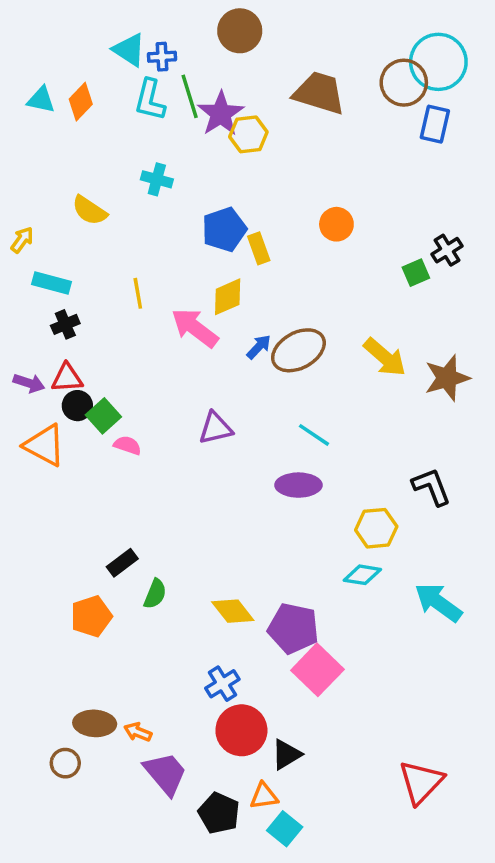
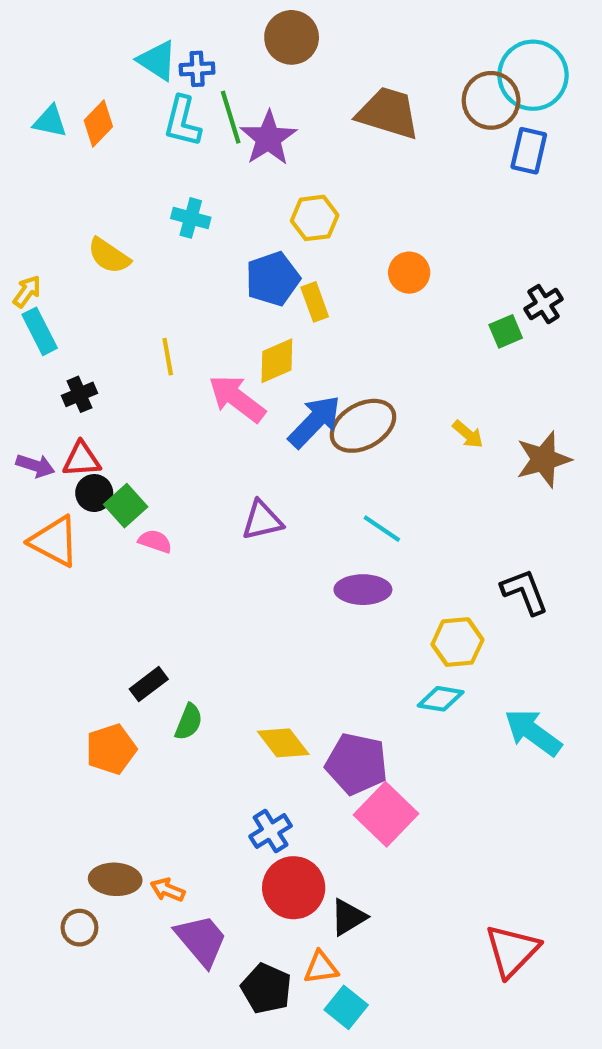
yellow hexagon: (248, 134) -> (315, 218), moved
cyan rectangle: (51, 283) -> (40, 331), moved, turned 48
blue arrow: (259, 347) -> (315, 422), size x1.8
yellow arrow: (385, 357) -> (468, 434), size x0.6

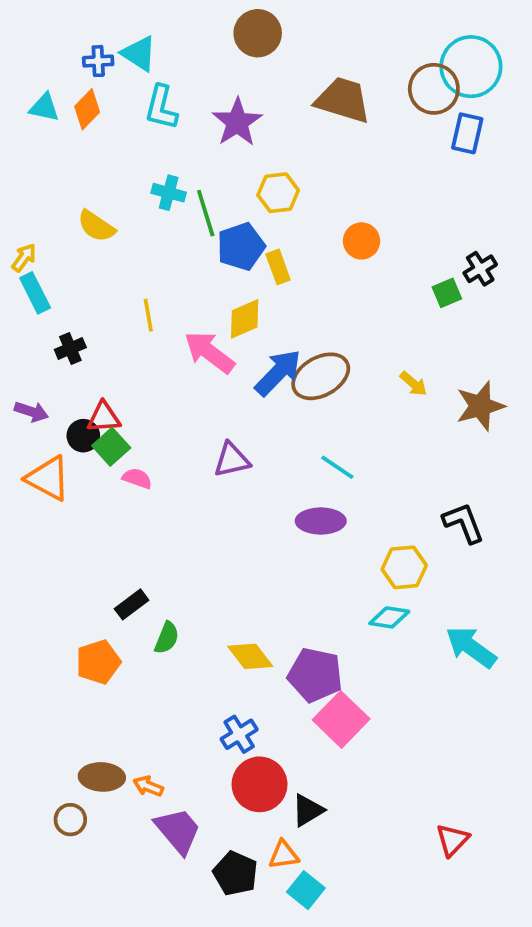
blue cross: (197, 69) -> (98, 61), moved
green line: (231, 117) -> (206, 213), moved
red triangle: (82, 459) -> (104, 417), moved
red triangle: (512, 951) -> (452, 840), size x0.7

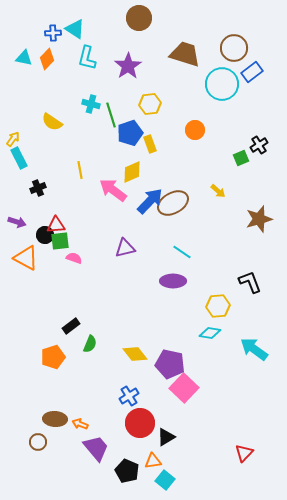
cyan circle: (471, 67) -> (222, 84), moved
blue rectangle: (467, 133) -> (252, 72), turned 40
yellow arrow: (413, 384) -> (218, 191), moved
green square: (111, 447) -> (60, 241), turned 36

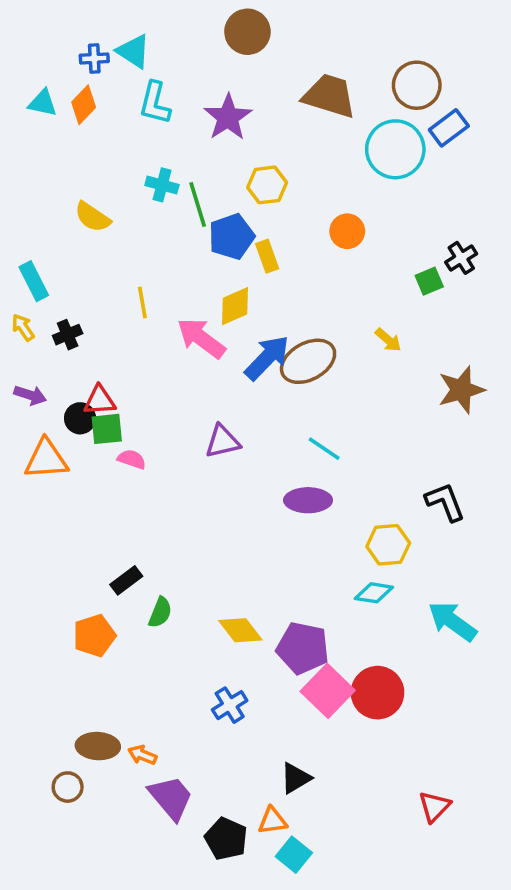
yellow arrow: (13, 139) -> (23, 327), moved, turned -70
orange triangle: (26, 258) -> (46, 459), turned -32
red circle: (140, 423) -> (378, 693), moved

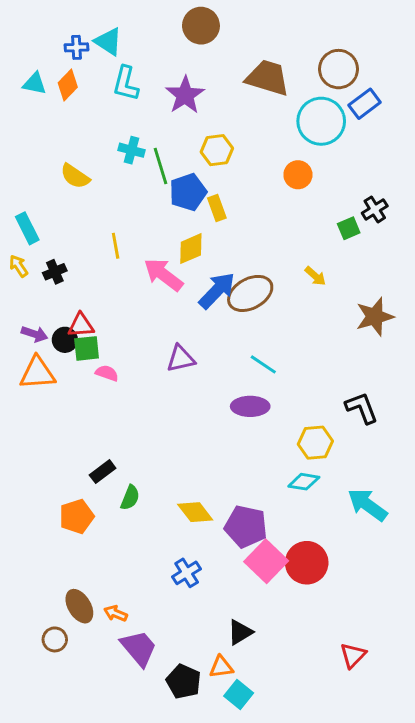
orange circle: (347, 231) -> (298, 175), moved
purple arrow: (30, 395) -> (34, 334), moved
brown ellipse: (98, 746) -> (79, 606), turned 56

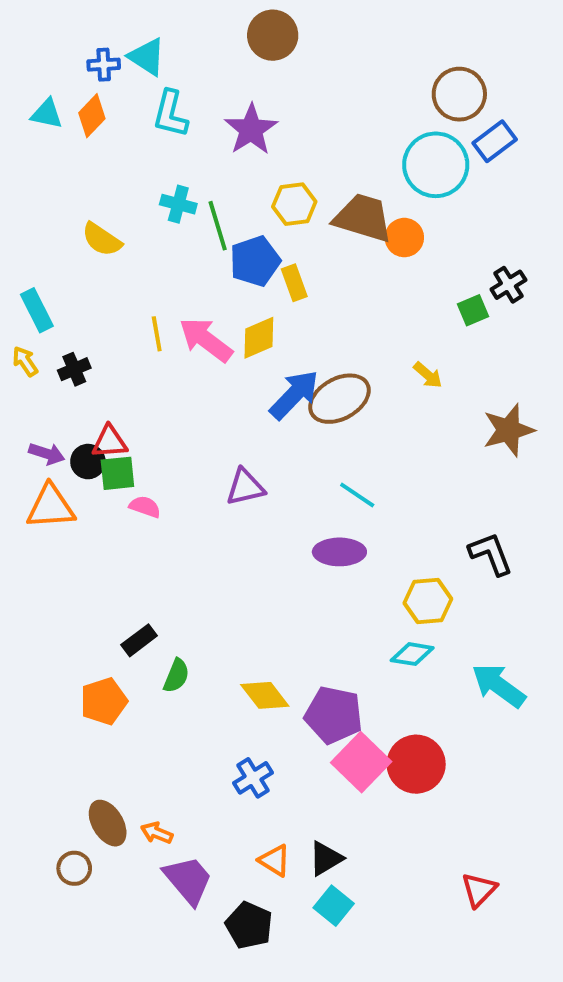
brown trapezoid: (268, 78) -> (363, 218), moved
pink arrow: (163, 275) -> (206, 340), moved
orange triangle: (221, 667) -> (275, 860), moved, turned 40
cyan square: (239, 694) -> (334, 906), moved

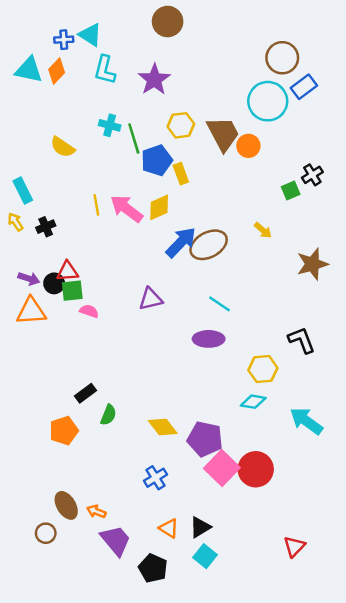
cyan triangle: (47, 114) -> (29, 70), size x1.4
brown trapezoid: (363, 218) -> (223, 134), turned 45

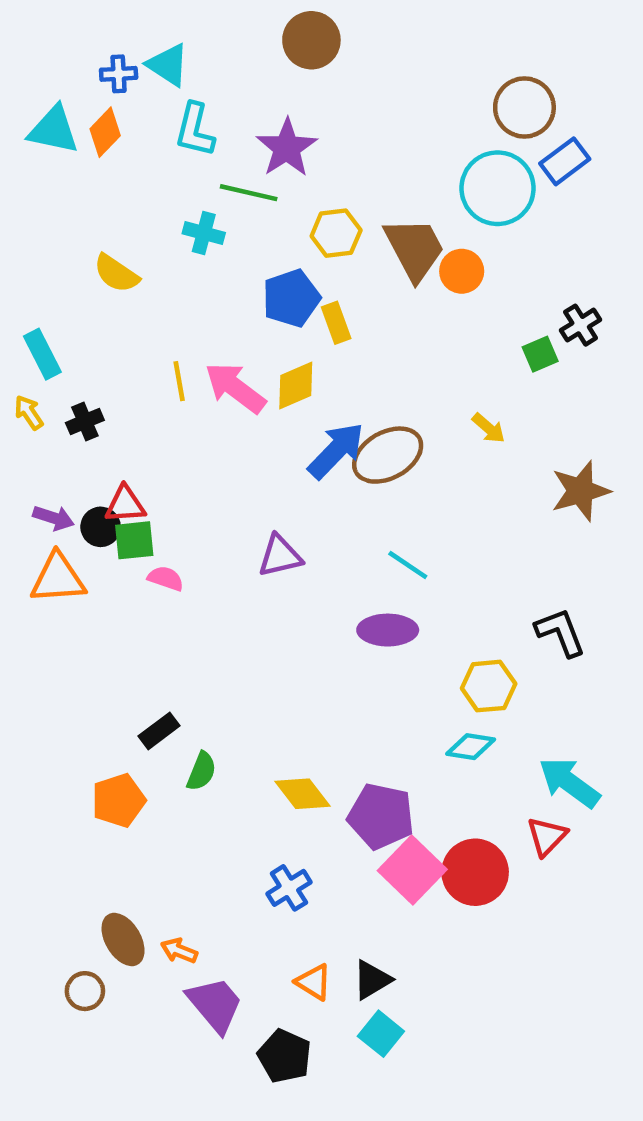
green line: (134, 139) -> (249, 193), moved, turned -60
red triangle: (294, 546) -> (547, 836), moved

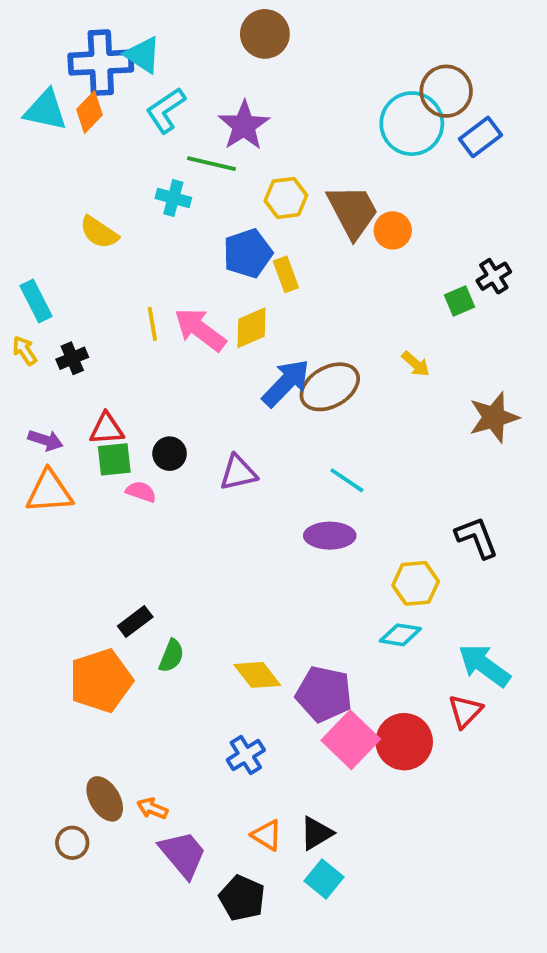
blue cross: (119, 74) -> (101, 63), size x2.0
cyan L-shape: (195, 130) -> (166, 110), turned 42
cyan circle: (498, 188) -> (412, 124), moved
black circle: (101, 527) -> (170, 454), moved
orange pentagon: (119, 800) -> (101, 681), size x1.4

